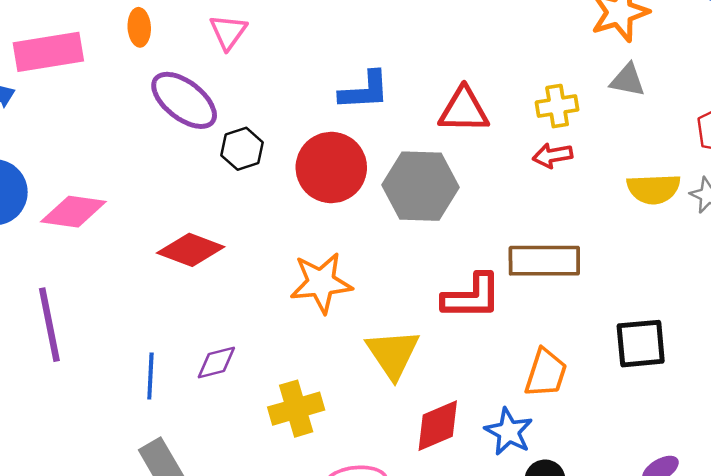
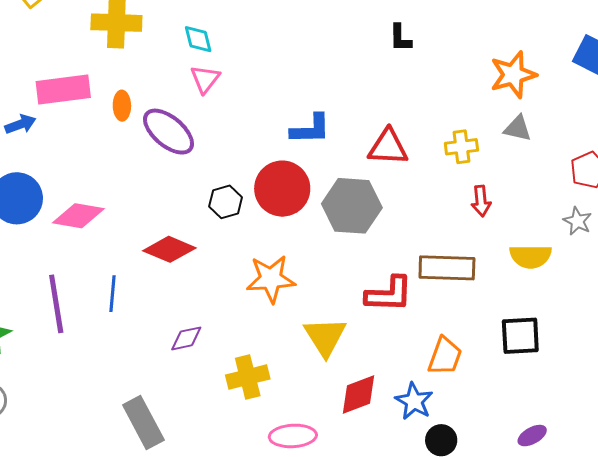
orange ellipse: (139, 27) -> (122, 106), moved
black hexagon: (242, 149) -> (226, 202), moved
red arrow: (553, 155) -> (481, 201), moved, turned -88
yellow semicircle: (654, 189) -> (531, 256), moved
blue line: (150, 376) -> (113, 294), moved

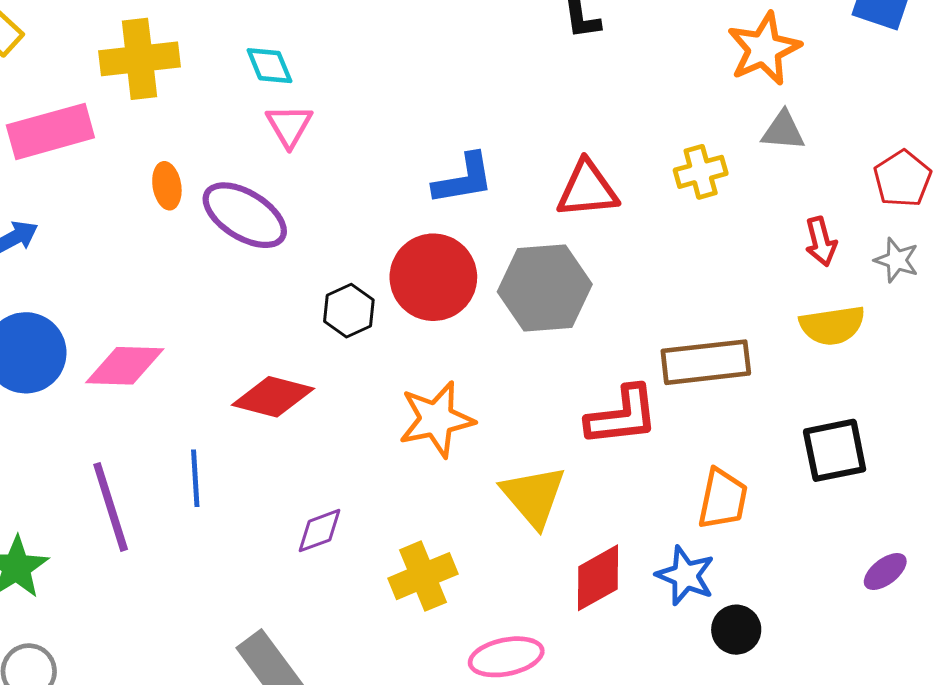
pink rectangle: (63, 90) -> (50, 131), moved
red arrow: (481, 201) -> (821, 242), moved
purple ellipse: (532, 436) -> (885, 572), moved

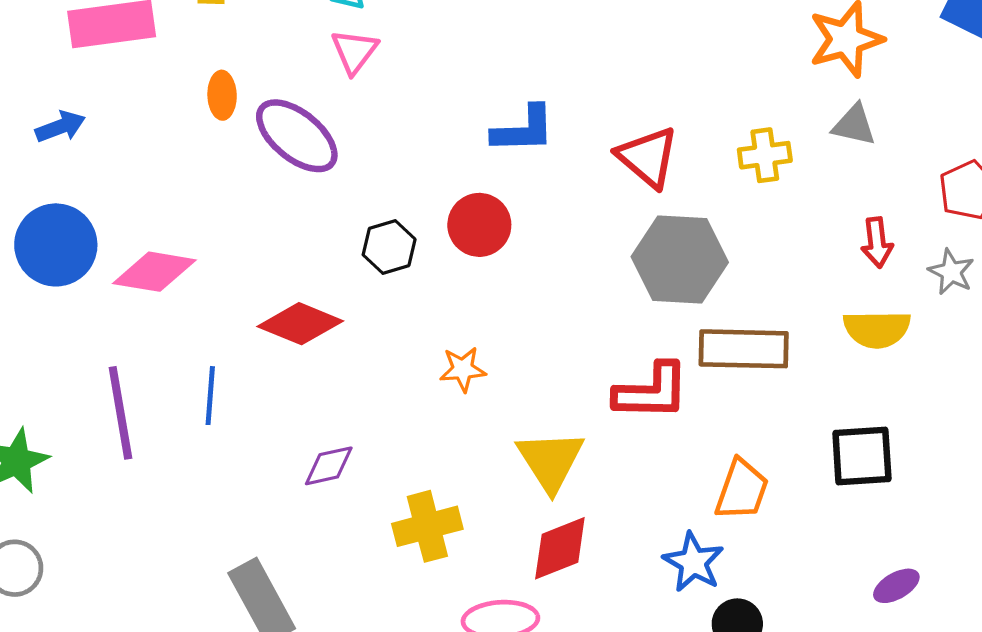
red triangle: (587, 189) -> (648, 157), turned 38
red circle: (433, 277) -> (479, 225), size x0.7
gray hexagon: (545, 288) -> (680, 260), moved
orange star: (436, 419) -> (463, 369), size x0.6
red diamond: (598, 578) -> (560, 548), moved

